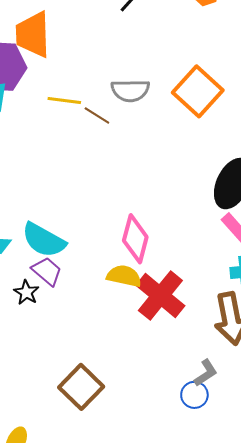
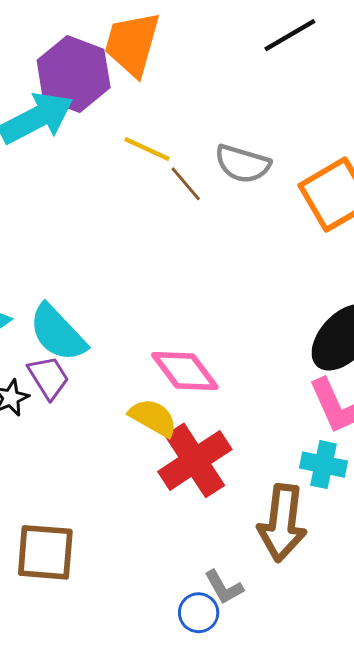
pink diamond: (135, 239) -> (185, 371), turned -69
gray L-shape: (206, 373) -> (224, 587), turned 76
brown square: (81, 387) -> (45, 552), turned 33

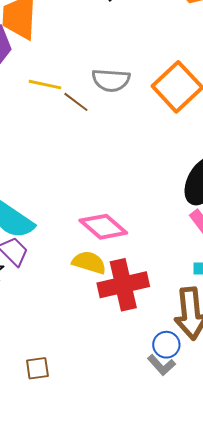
red cross: (195, 460) -> (123, 285), turned 33
brown square: (45, 552) -> (37, 368), size x0.6
blue circle: (199, 613) -> (166, 345), moved

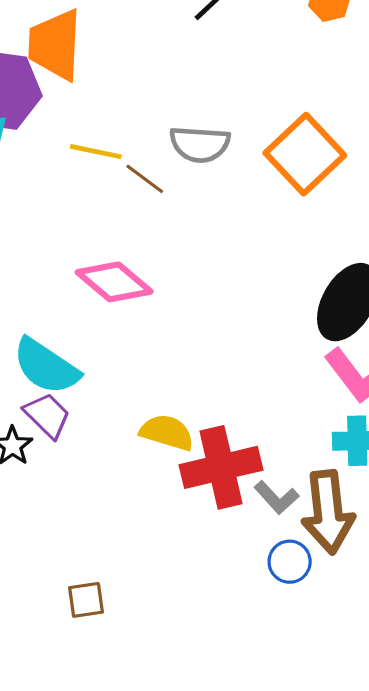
pink diamond: (103, 227) -> (114, 282), moved
gray L-shape: (161, 365) -> (277, 498), moved

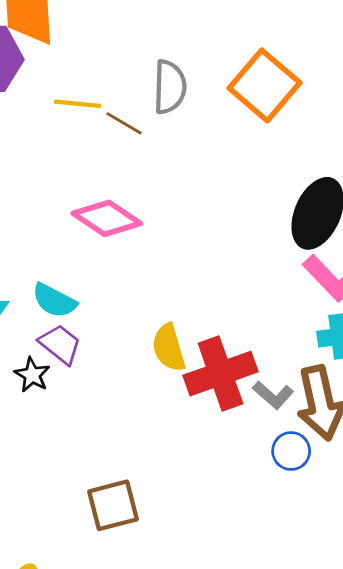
gray semicircle: (200, 144) -> (170, 87), turned -86
cyan semicircle: (46, 366) -> (54, 301), size x0.7
yellow semicircle: (167, 432) -> (169, 348), turned -117
brown square: (86, 600) -> (113, 505), size x1.5

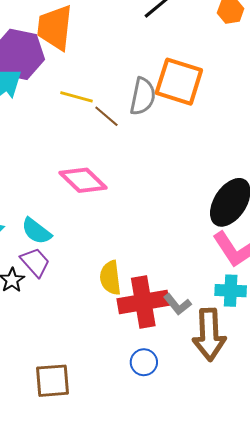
orange square: (264, 85) -> (179, 82), moved, turned -33
gray L-shape: (273, 395) -> (177, 304), moved
blue circle: (291, 451) -> (144, 362), moved

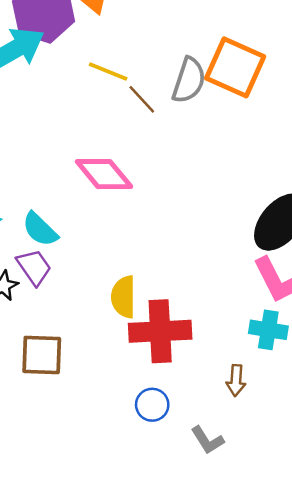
gray L-shape: (177, 304) -> (207, 440), moved
brown arrow: (209, 335) -> (236, 380), size x0.5
brown square: (52, 381) -> (42, 355), moved

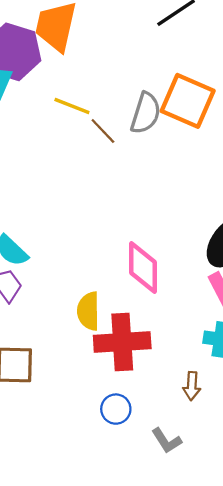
pink diamond: (104, 174) -> (143, 268), moved, turned 40

